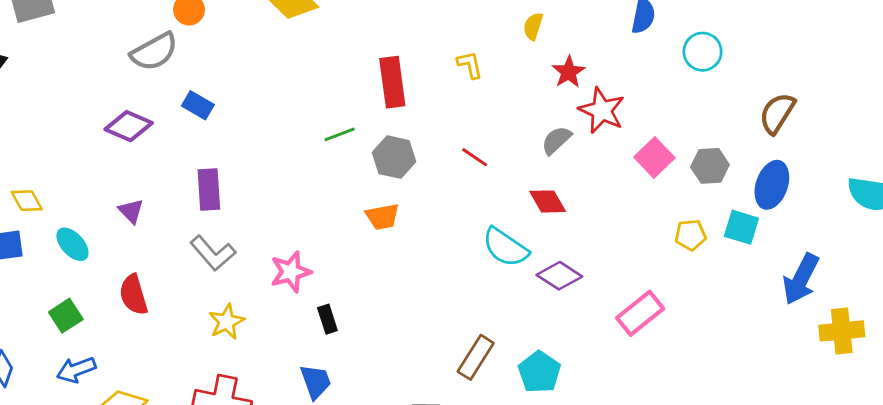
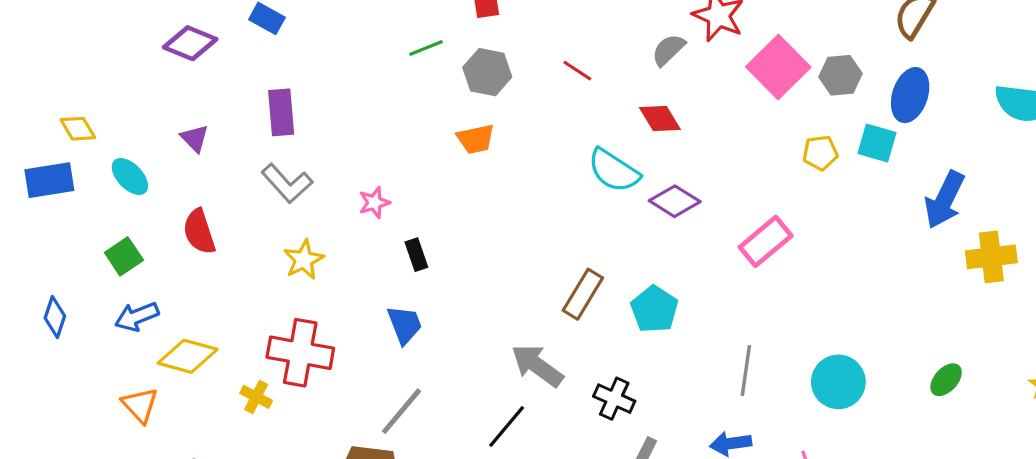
pink square: (654, 157) -> (778, 67), size x1.4
pink star: (291, 272) -> (374, 203), size x0.7

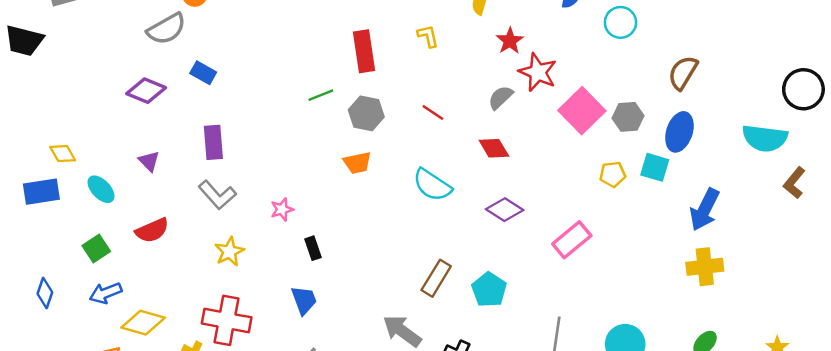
cyan semicircle: (614, 171) -> (432, 185), moved
red semicircle: (199, 232) -> (152, 230), turned -96
yellow cross: (991, 257) -> (705, 267), moved

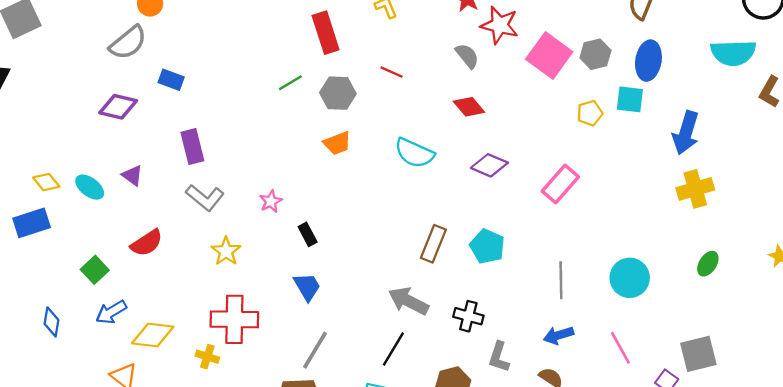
gray semicircle: (501, 97) -> (467, 56), turned 104
red line: (433, 112) -> (392, 72), moved
cyan ellipse: (101, 189) -> (90, 187), moved

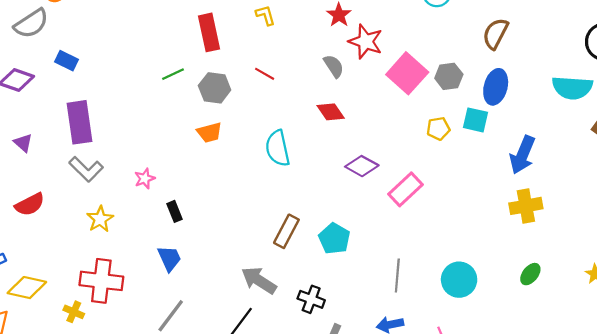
purple rectangle: (192, 147) -> (80, 122), size x1.4
cyan semicircle: (414, 153) -> (278, 148), turned 48
purple diamond: (489, 165) -> (362, 166), moved

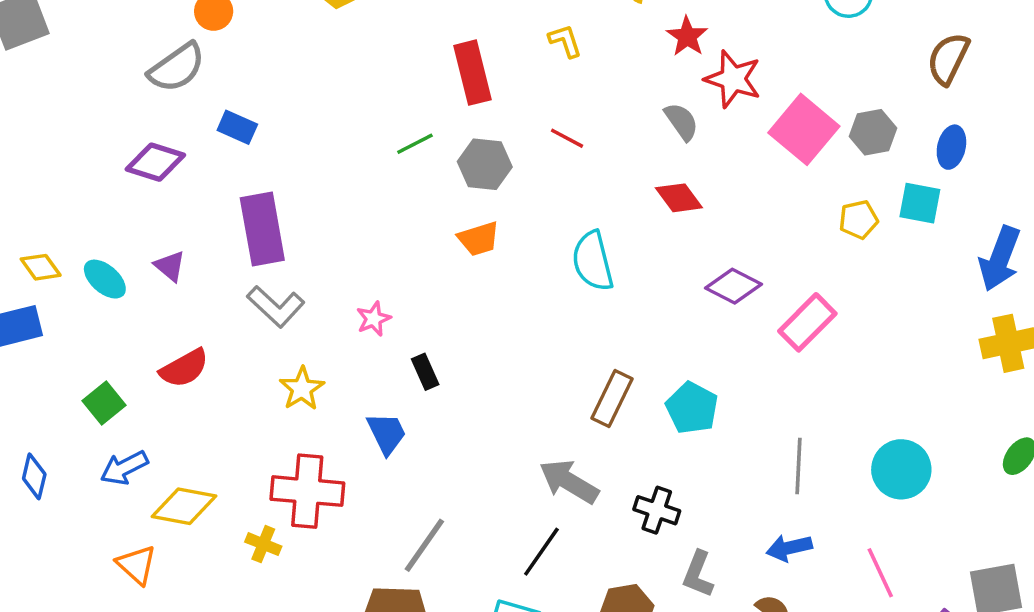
blue ellipse: (496, 87) -> (951, 147), size x0.7
blue trapezoid: (169, 258) -> (387, 433), moved

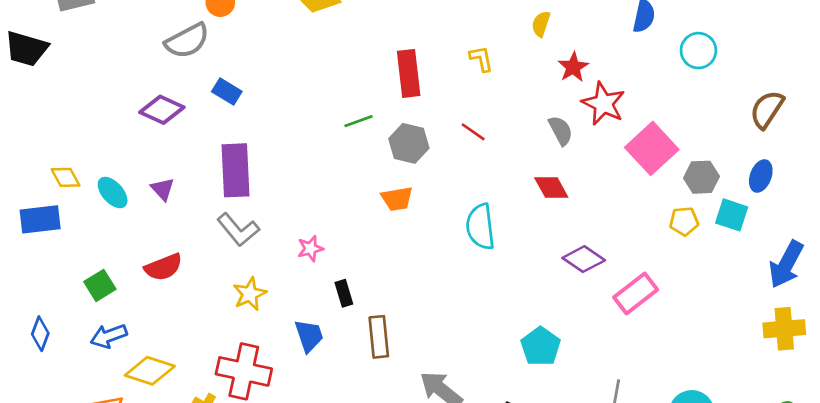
gray hexagon: (873, 132) -> (701, 177), moved
brown rectangle: (612, 399) -> (379, 337), moved, turned -39

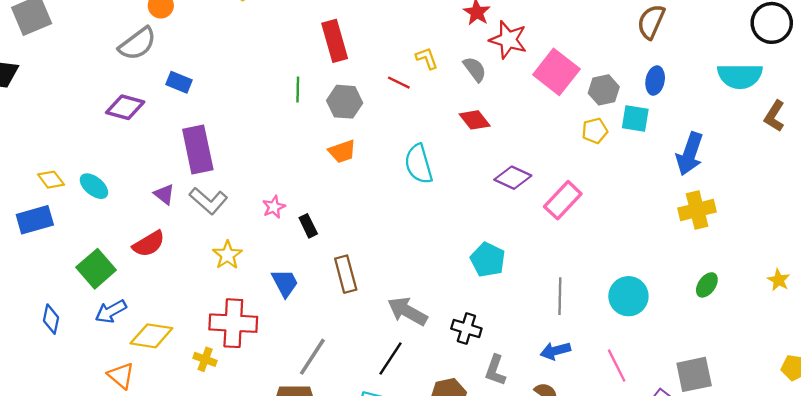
yellow L-shape: (481, 59) -> (427, 58), moved
green line: (358, 121) -> (298, 90), turned -60
purple triangle: (163, 189) -> (164, 194), moved
green square: (100, 285) -> (96, 269), size x1.4
black rectangle: (344, 293) -> (308, 226), moved

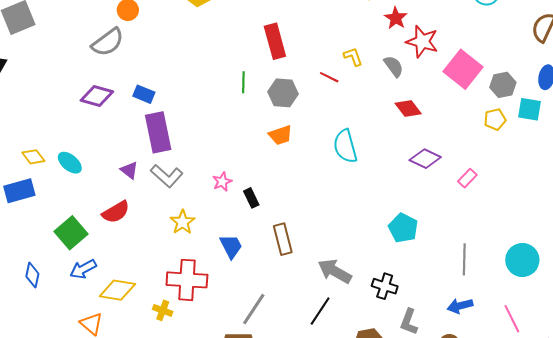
blue rectangle: (179, 82) -> (144, 94), moved
red diamond: (475, 120) -> (408, 109), moved
pink rectangle: (563, 200) -> (467, 178), size x0.6

